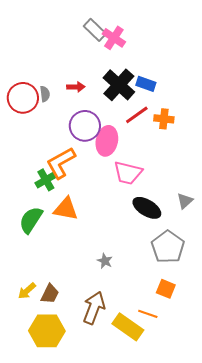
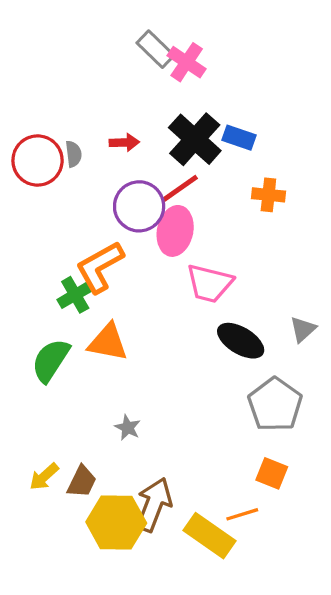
red line: (137, 115) -> (180, 188), moved
gray star: (105, 261) -> (128, 428), moved
orange line: (148, 314) -> (242, 514), turned -36
yellow hexagon: (47, 331) -> (116, 523), moved

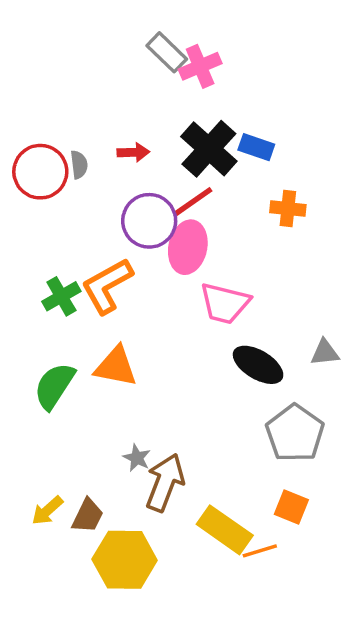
pink cross: (187, 62) -> (200, 66), turned 33
green cross: (75, 295) -> (61, 296), moved
gray triangle: (303, 329) -> (325, 353), turned 36
brown arrow: (154, 505) -> (165, 482), moved
yellow rectangle: (210, 536) -> (225, 530), moved

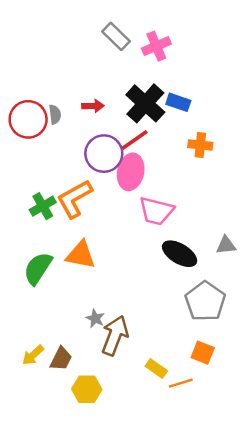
pink cross: (200, 66) -> (156, 46), moved
yellow rectangle: (225, 530) -> (156, 368), size x0.6
yellow hexagon: (125, 560) -> (87, 389), size x0.7

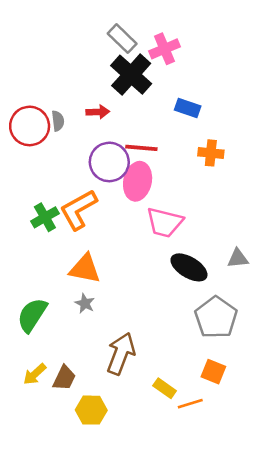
black cross: (145, 103) -> (131, 75), moved
red line: (134, 140) -> (141, 148), turned 40
green semicircle: (38, 268) -> (32, 315), moved
gray star: (95, 318) -> (85, 303), moved

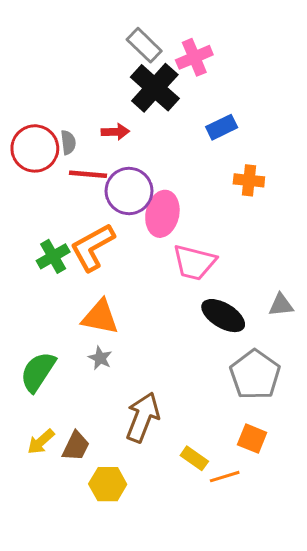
blue rectangle: (188, 108) -> (222, 127), turned -45
red line: (141, 148) -> (88, 174), moved

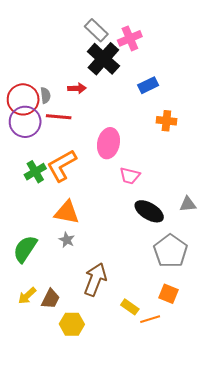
purple circle: (129, 191) -> (25, 122), moved
pink trapezoid: (194, 262) -> (130, 176), size x0.7

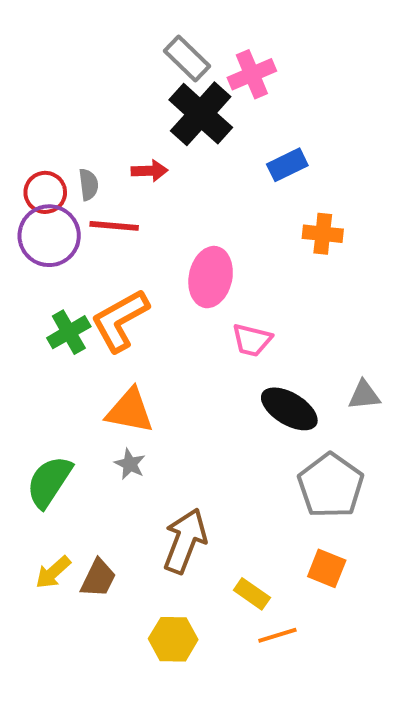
red circle: (23, 99) -> (45, 192), size x0.7
orange line: (150, 319) -> (277, 635), moved
yellow hexagon: (72, 324) -> (173, 639), moved

